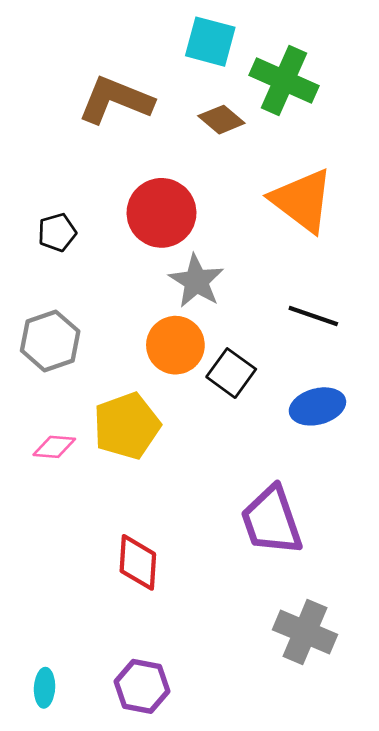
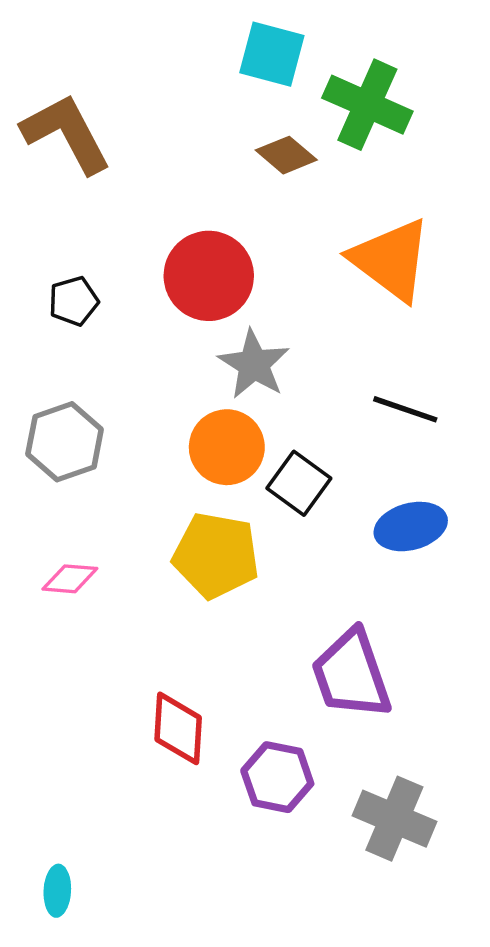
brown L-shape: (116, 100) -> (66, 133), moved, turned 40
yellow pentagon: (127, 426) -> (216, 555), moved, turned 30
purple hexagon: (142, 686) -> (277, 777), moved

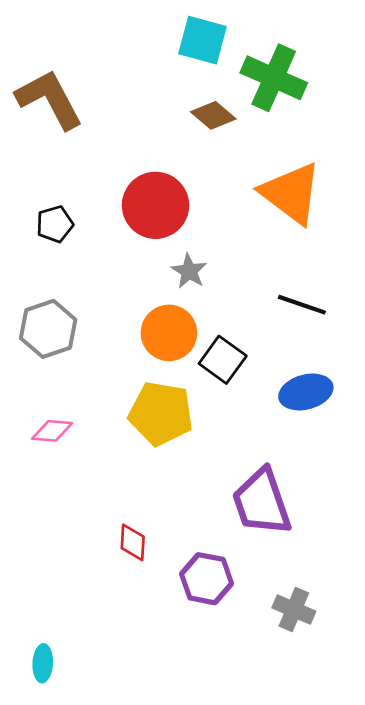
gray star: (254, 364) -> (189, 271), size x0.7
red diamond: (178, 728) -> (133, 542), size x0.7
gray cross: (394, 819) -> (294, 610), size x0.7

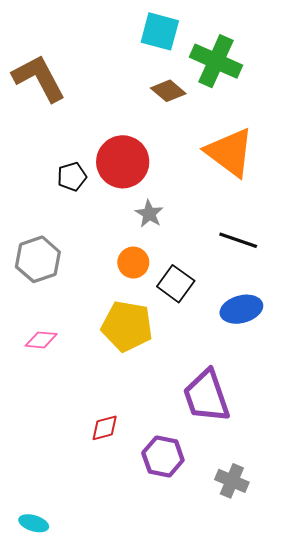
black pentagon: (55, 224) -> (72, 177), moved
orange circle: (169, 333) -> (133, 263), size x0.7
red diamond: (133, 542) -> (105, 428), turned 72
cyan ellipse: (43, 663) -> (34, 523), turned -76

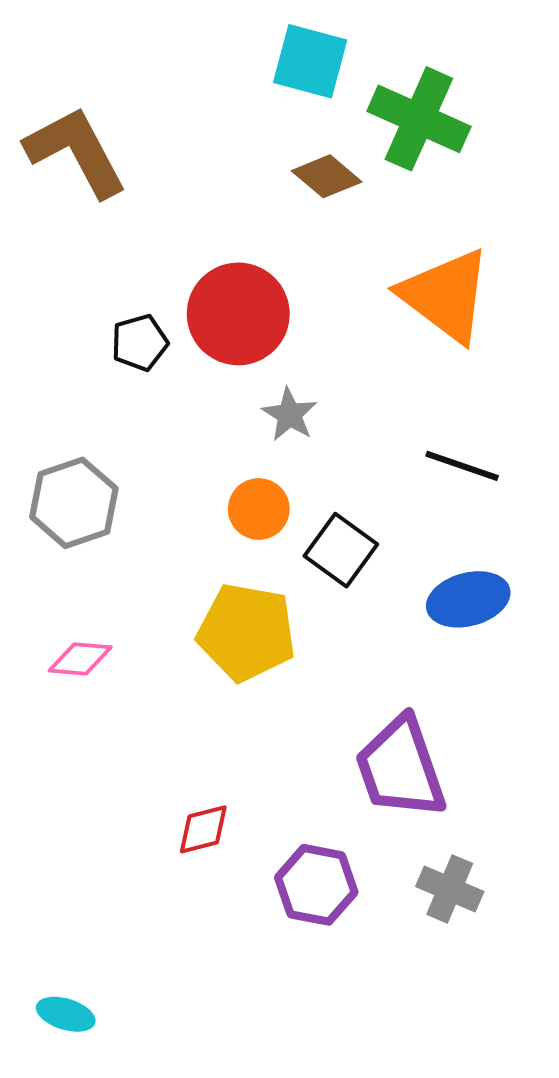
gray cross: (232, 481) -> (450, 889), moved

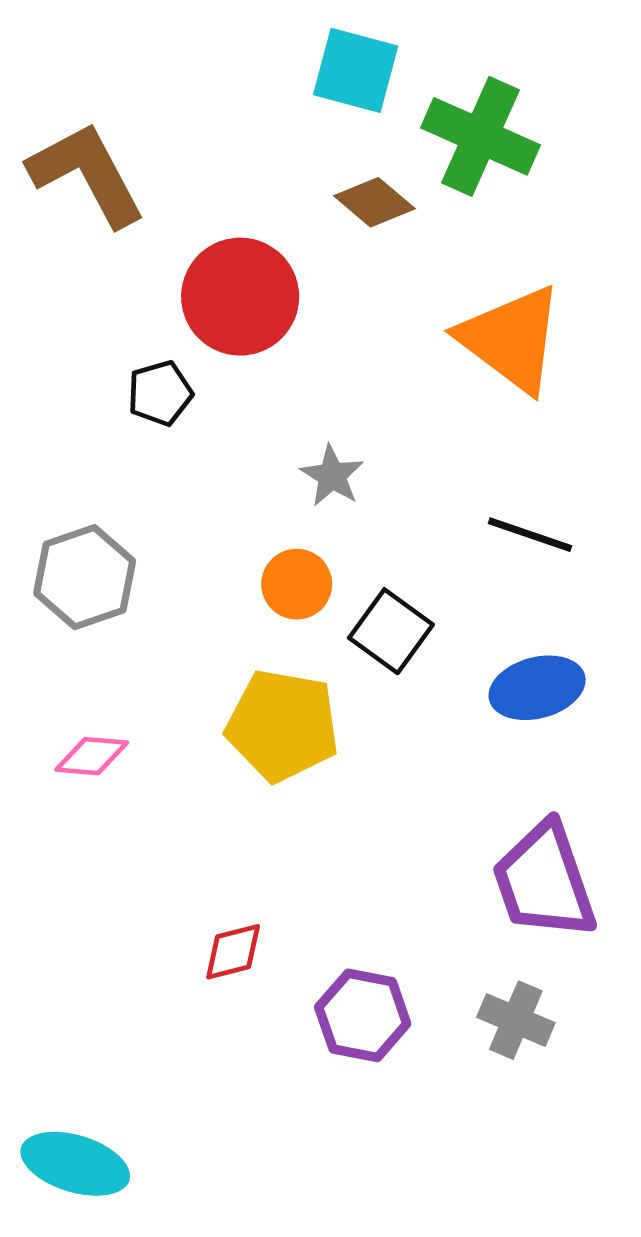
red circle: (238, 314) -> (240, 297), moved
purple trapezoid: (400, 768) -> (544, 881), moved
cyan ellipse: (66, 1014) -> (75, 1164), size x1.6

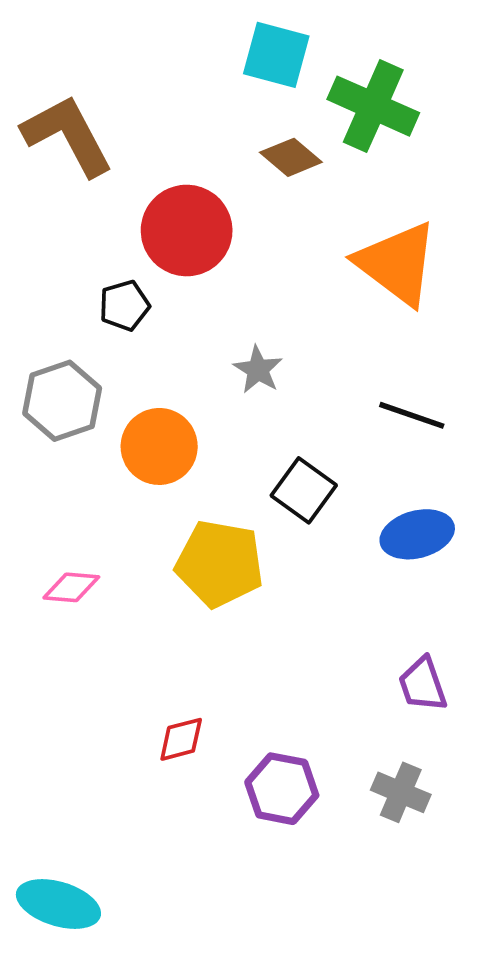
gray hexagon: (85, 577) -> (62, 401), moved
orange circle: (297, 584) -> (159, 446), moved, size x1.4
purple trapezoid: (544, 881) -> (423, 684), size x0.6

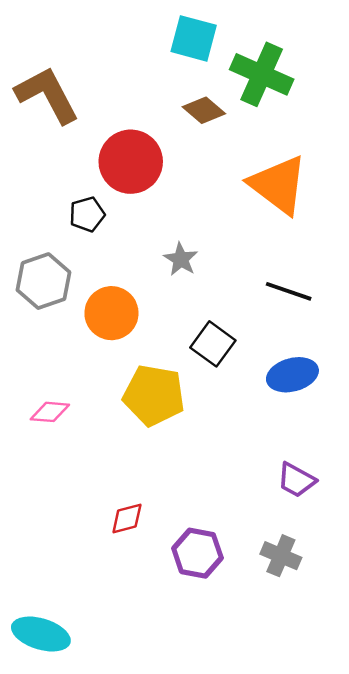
purple trapezoid: (423, 684) -> (296, 480), turned -42

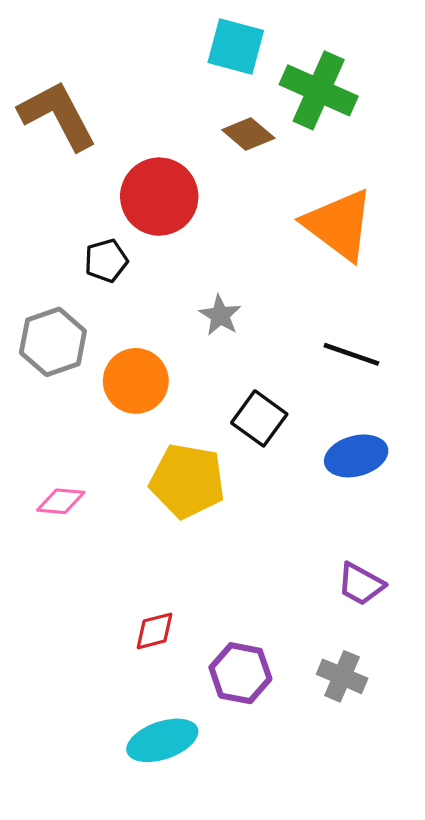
cyan ellipse: (41, 634) -> (162, 740), moved, turned -36

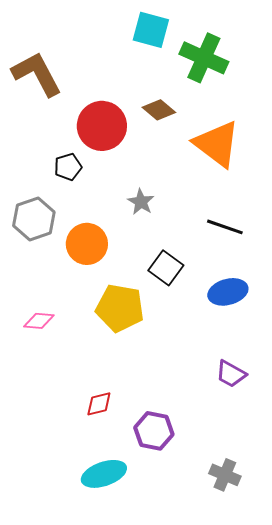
brown diamond: (248, 134) -> (159, 110), moved
gray cross: (342, 676) -> (225, 475), moved

